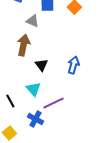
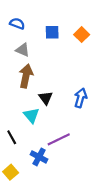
gray triangle: (32, 21) -> (23, 50), moved
cyan triangle: (33, 89) -> (31, 115), moved

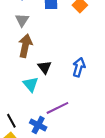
gray triangle: (23, 50) -> (22, 20), turned 40
black line: (12, 137) -> (11, 121), moved

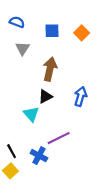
brown arrow: (25, 46) -> (50, 69), moved
black triangle: (45, 67) -> (45, 96), turned 40

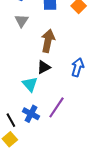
purple line: (59, 138) -> (56, 107), turned -30
blue cross: (39, 156) -> (31, 114), moved

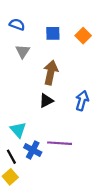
cyan triangle: (30, 84) -> (18, 130), moved
purple line: (56, 107) -> (60, 143), turned 60

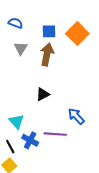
orange square: (83, 36) -> (77, 34), size x1.5
brown arrow: (51, 73) -> (47, 54), moved
blue arrow: (82, 101) -> (76, 116), moved, turned -60

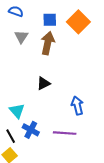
blue arrow: (76, 116) -> (77, 106), turned 30
purple line: (55, 134) -> (65, 133), moved

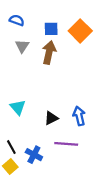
black triangle: (43, 83) -> (51, 118), moved
cyan triangle: (17, 111) -> (18, 107), moved
blue cross: (31, 130) -> (34, 155), moved

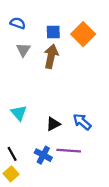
blue arrow: (79, 116) -> (82, 122), turned -36
blue cross: (34, 155) -> (43, 155), moved

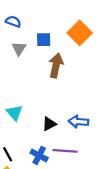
blue square: (53, 32) -> (44, 40), moved
brown arrow: (51, 56) -> (56, 65), moved
blue arrow: (82, 122) -> (78, 122), turned -36

